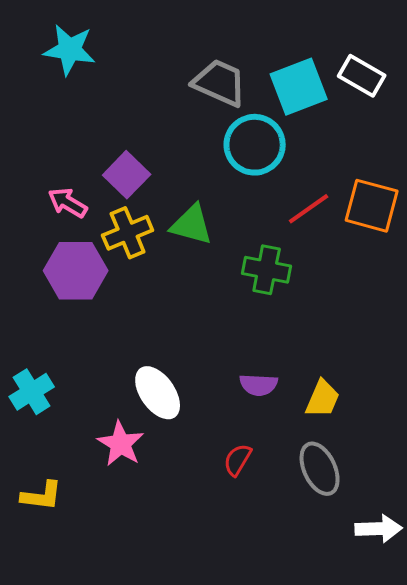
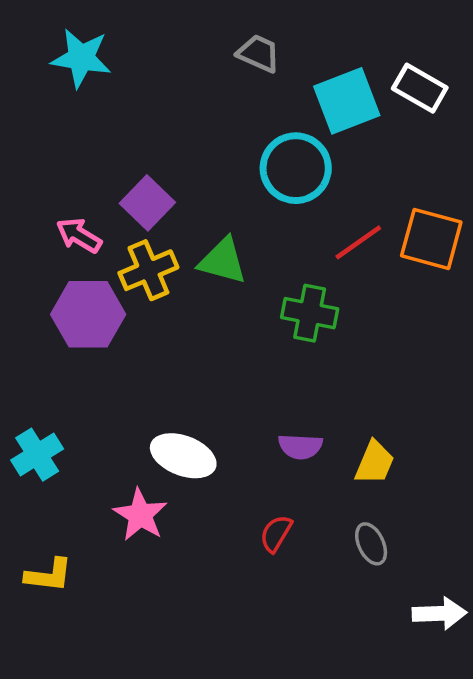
gray trapezoid: (220, 83) -> (259, 53), moved, size x0.7
white ellipse: (158, 393) -> (183, 456), turned -34
gray ellipse: (320, 469) -> (371, 544), size x0.7

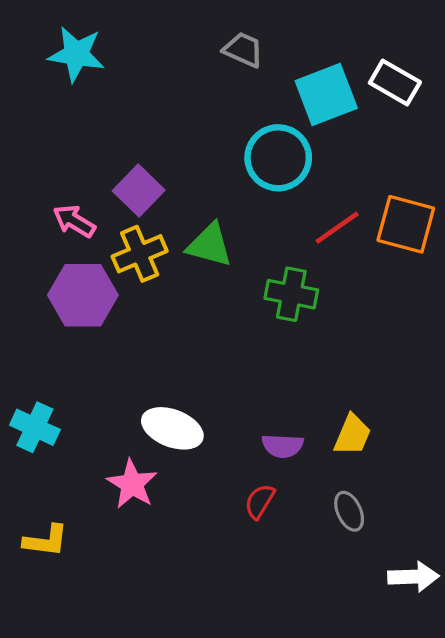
purple semicircle: (300, 446) -> (283, 446), moved
cyan cross: (37, 455) -> (35, 427), turned -33

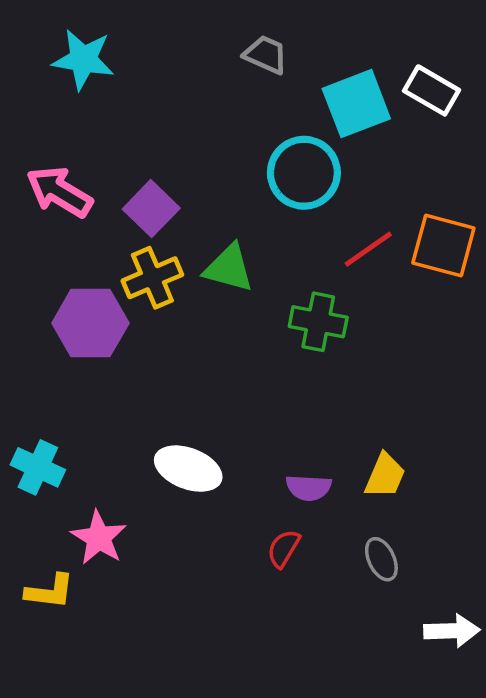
pink arrow: (74, 221) -> (59, 192), moved, size x1.4
pink star: (132, 484) -> (99, 538), moved

